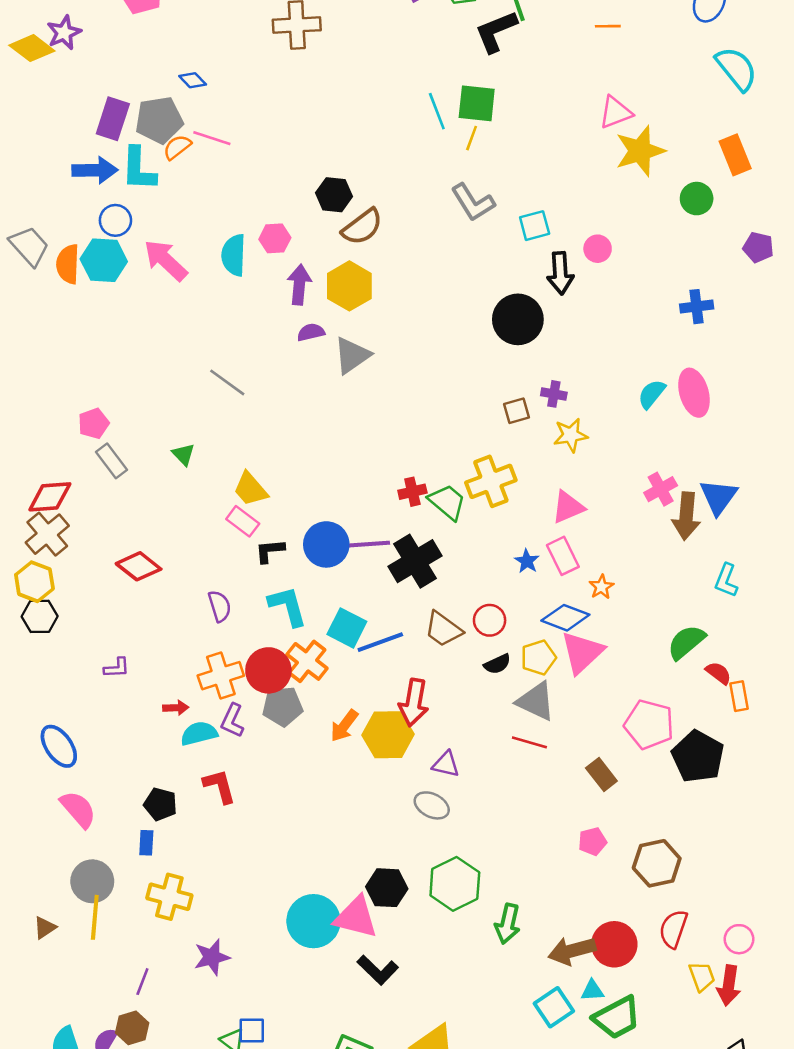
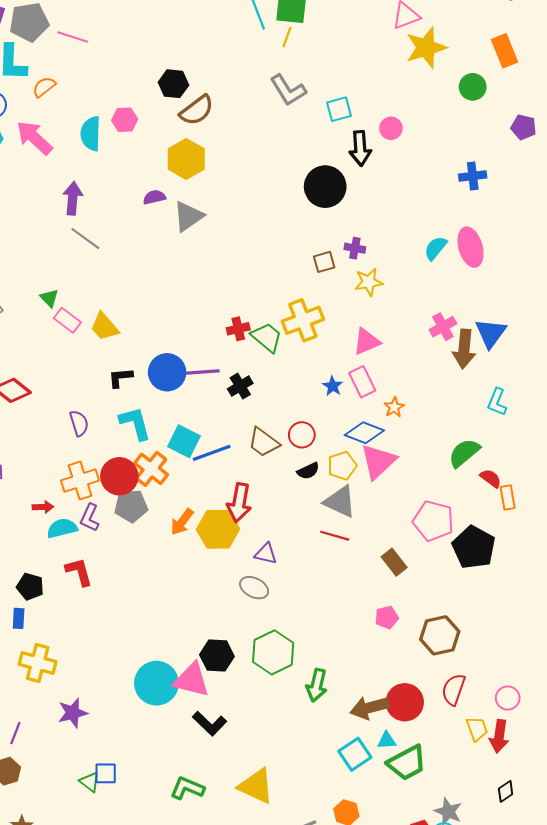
orange semicircle: (177, 147) -> (44, 87), moved
purple arrow: (299, 285) -> (73, 198), moved
pink rectangle: (243, 521) -> (67, 320), moved
black cross: (415, 561) -> (240, 386), size x0.6

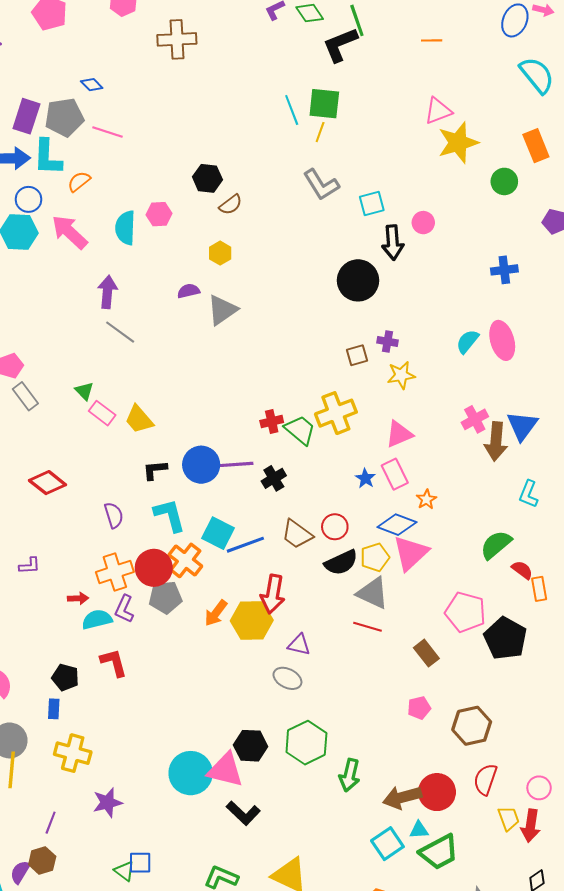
brown semicircle: (197, 110) -> (231, 205), size x0.7
yellow hexagon: (186, 159) -> (220, 253), size x0.6
black semicircle: (308, 471) -> (341, 563), size x1.5

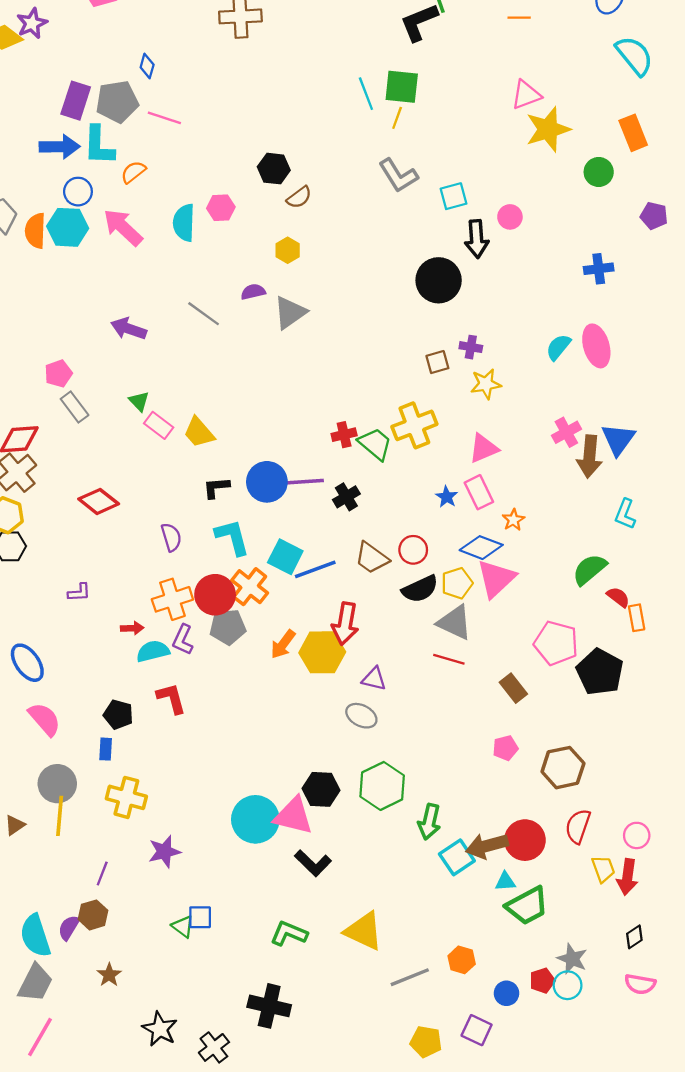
blue diamond: (92, 85) -> (147, 66), turned 60
purple arrow: (107, 292) -> (129, 329), moved, turned -76
gray line: (120, 332) -> (204, 314), moved
cyan square: (387, 844) -> (457, 857), moved

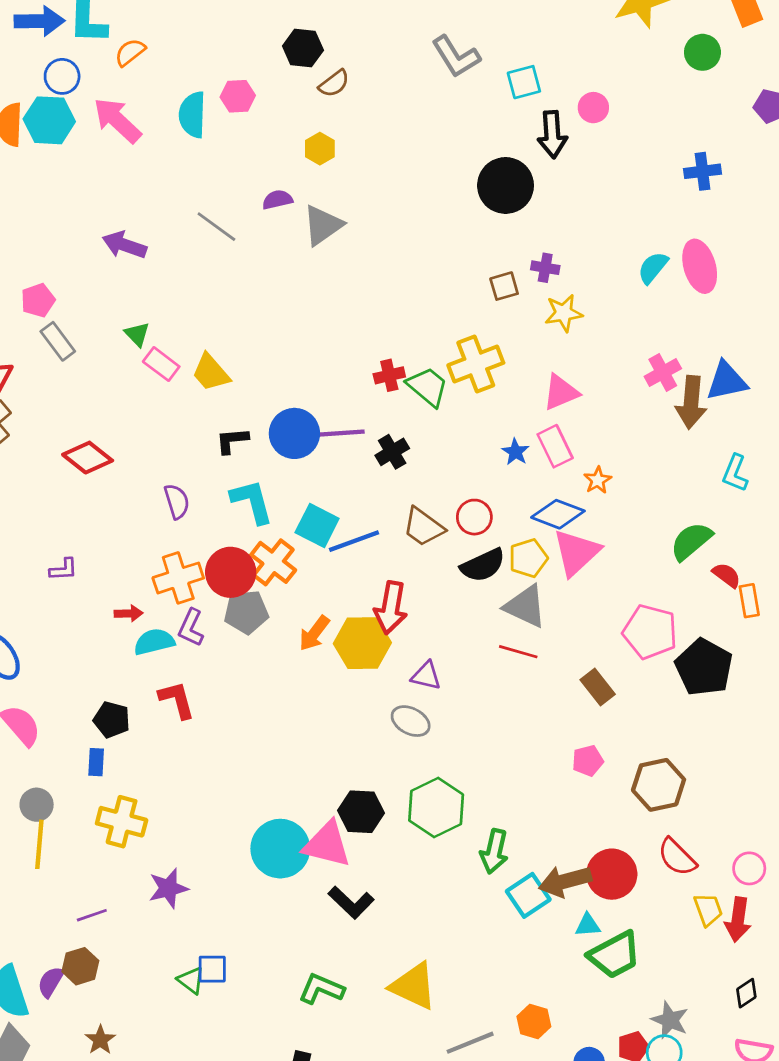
blue triangle: (618, 439) -> (727, 381), turned 42
gray circle: (57, 784) -> (37, 805), size x0.7
red semicircle: (578, 826) -> (677, 857), turned -64
purple line: (102, 873) -> (92, 915), turned 50

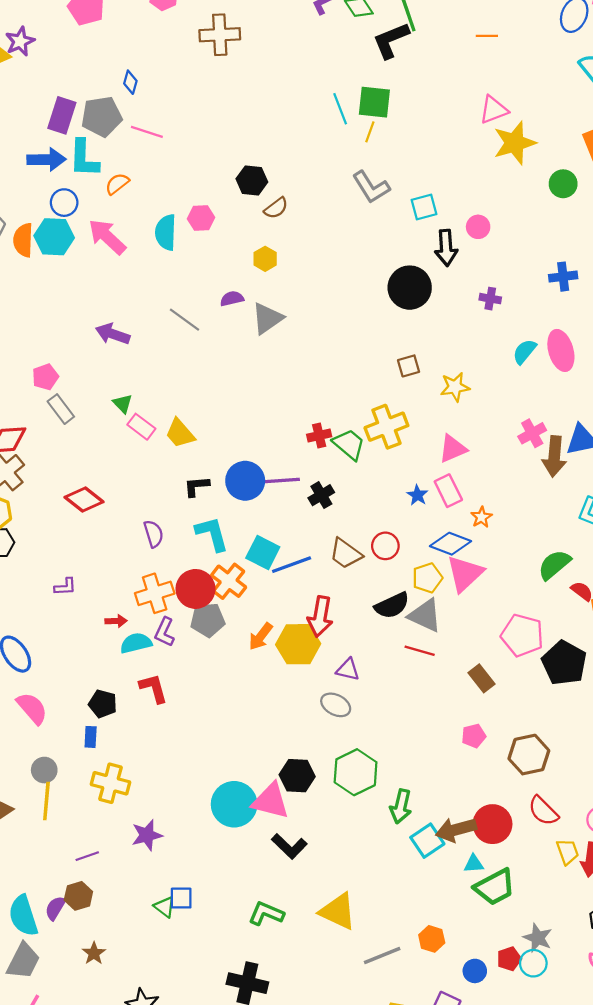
purple cross: (545, 268) -> (490, 299), moved
black semicircle: (483, 565) -> (392, 606), moved

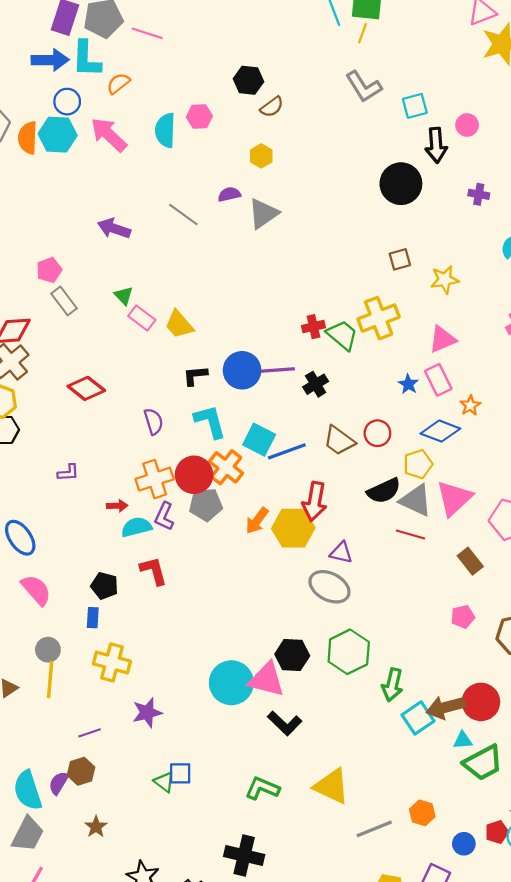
pink triangle: (465, 573) -> (454, 498), moved
gray ellipse: (336, 705) -> (329, 587), size x1.4

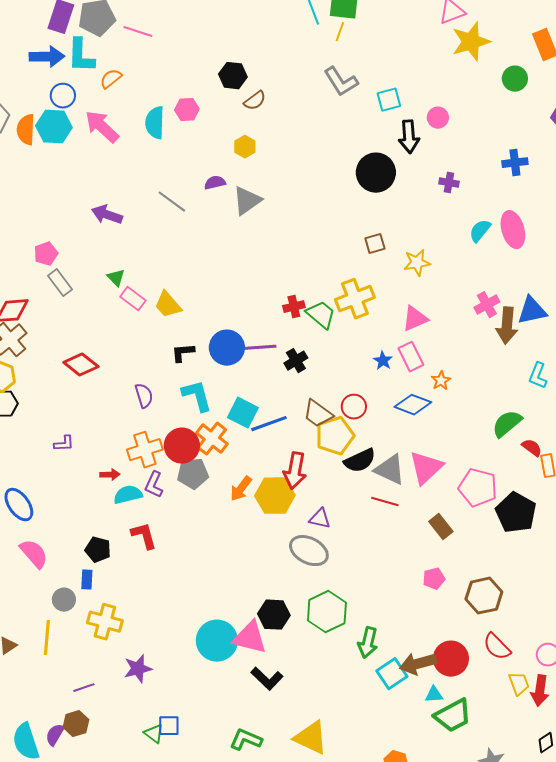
yellow pentagon: (418, 464) -> (335, 436), moved, size x1.4
gray circle: (48, 650) -> (64, 600), moved

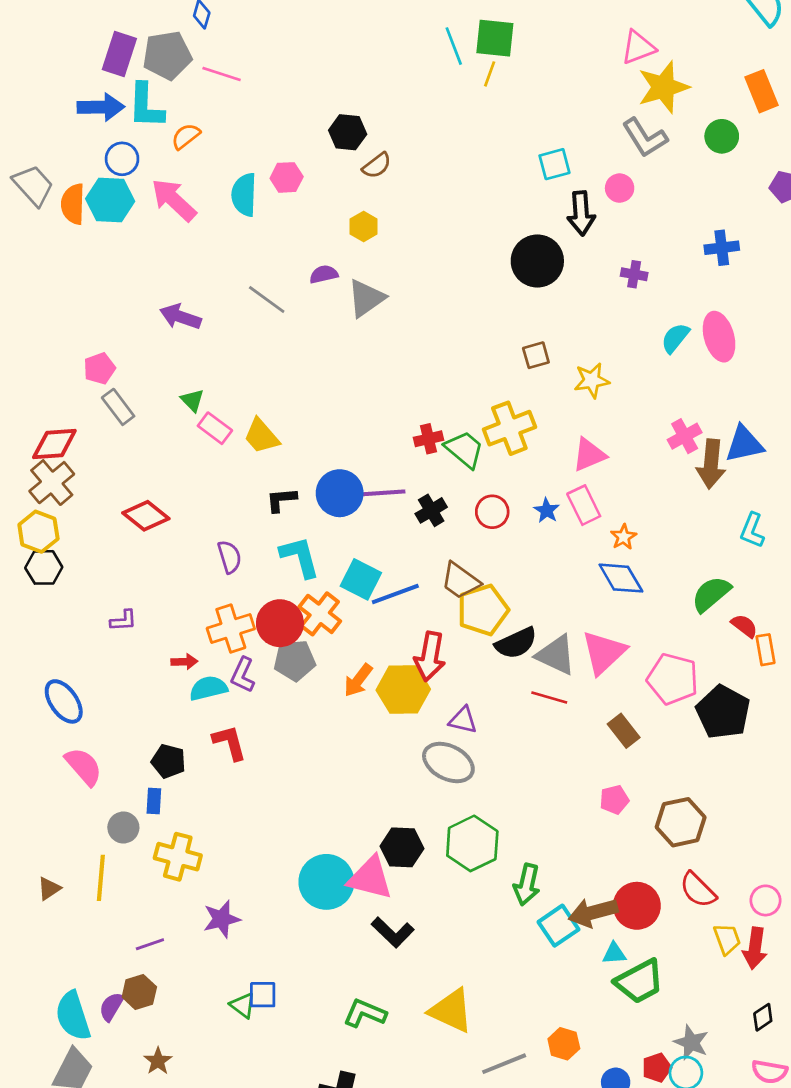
gray L-shape: (341, 82) -> (645, 138), moved
blue diamond: (413, 405) -> (621, 578), moved, turned 39
red circle: (354, 407) -> (492, 512), moved

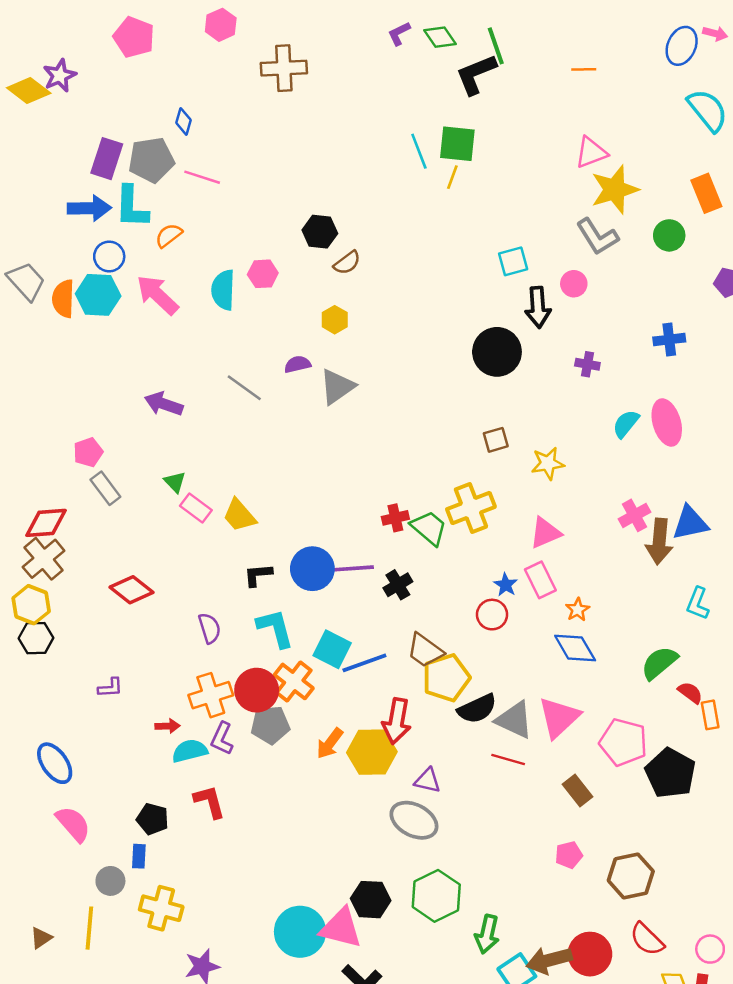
red circle: (492, 512) -> (492, 615), moved

